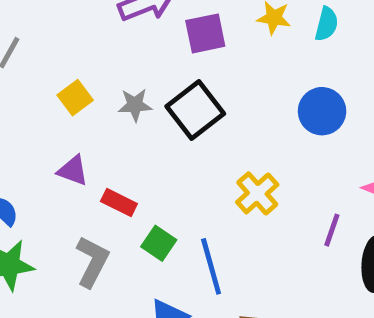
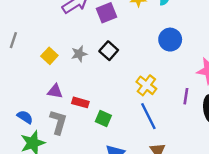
black square: (195, 110) -> (109, 51), size x0.7
gray L-shape: (92, 262) -> (58, 122), moved
blue line: (211, 266) -> (148, 116), moved

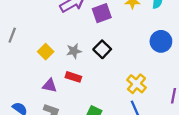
red rectangle: (80, 102) -> (73, 77), moved

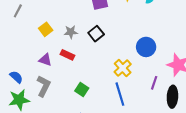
blue circle: (161, 41) -> (146, 47), moved

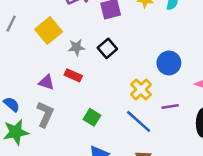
yellow square: (46, 29) -> (49, 30), moved, size x1.5
purple line: (154, 83) -> (170, 107), moved, turned 64
blue line: (120, 94) -> (139, 121), turned -30

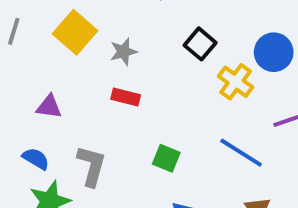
black square: (107, 48) -> (200, 44), moved
purple triangle: (46, 82) -> (49, 107), moved
yellow cross: (141, 90) -> (236, 82), moved

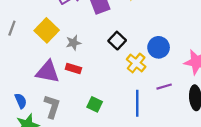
purple triangle: (49, 107) -> (48, 72), moved, size x1.6
blue line: (241, 153) -> (137, 103), turned 55
blue semicircle: (36, 159) -> (21, 101), turned 32

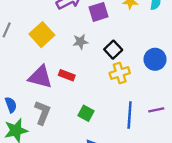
gray star: (73, 43) -> (80, 42), moved
yellow cross: (136, 63) -> (120, 73), moved, turned 30
purple line: (164, 87) -> (156, 110), moved

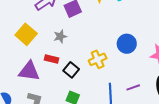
black square: (113, 50) -> (71, 70), moved
red rectangle: (67, 75) -> (51, 59), moved

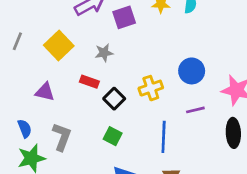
purple triangle: (29, 71) -> (45, 92), moved, size x0.7
purple line: (133, 87) -> (195, 110), moved

